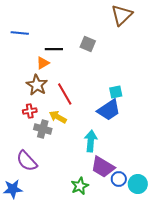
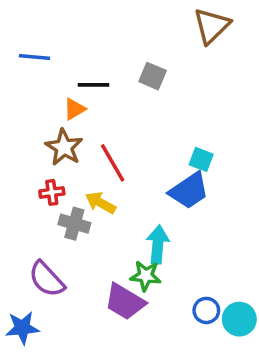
cyan square: (116, 92) -> (201, 159), turned 32
purple trapezoid: (103, 167) -> (125, 302), moved
green star: (80, 186) -> (146, 276), moved, turned 30

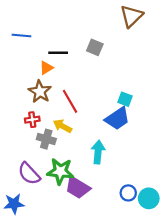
green star: (146, 276) -> (60, 171), moved, size x1.4

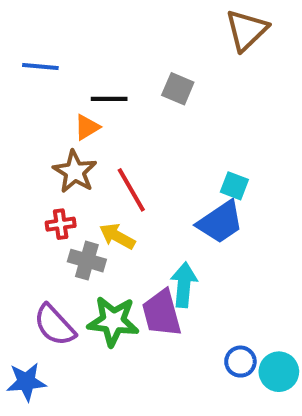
purple trapezoid: (78, 188) -> (162, 313), moved, turned 44

